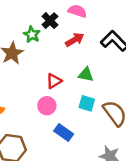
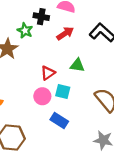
black cross: (50, 21) -> (41, 17), turned -32
cyan square: (87, 103) -> (63, 91), moved

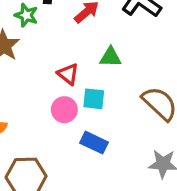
red triangle: (48, 73) -> (68, 74), turned -40

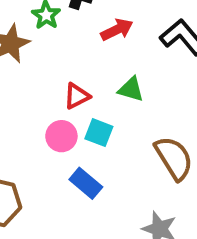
red triangle: (68, 74) -> (77, 96), turned 40

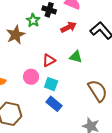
cyan square: (99, 133) -> (51, 84), moved
pink circle: (61, 136) -> (31, 77), moved

